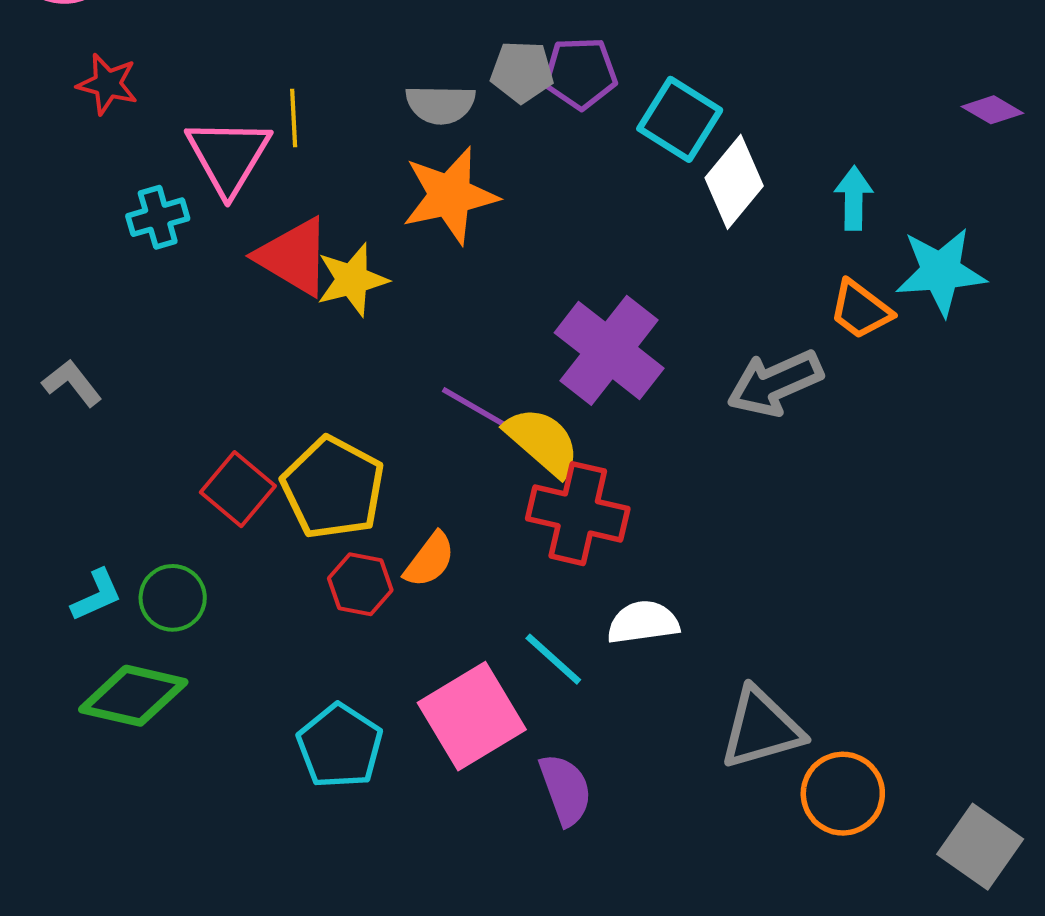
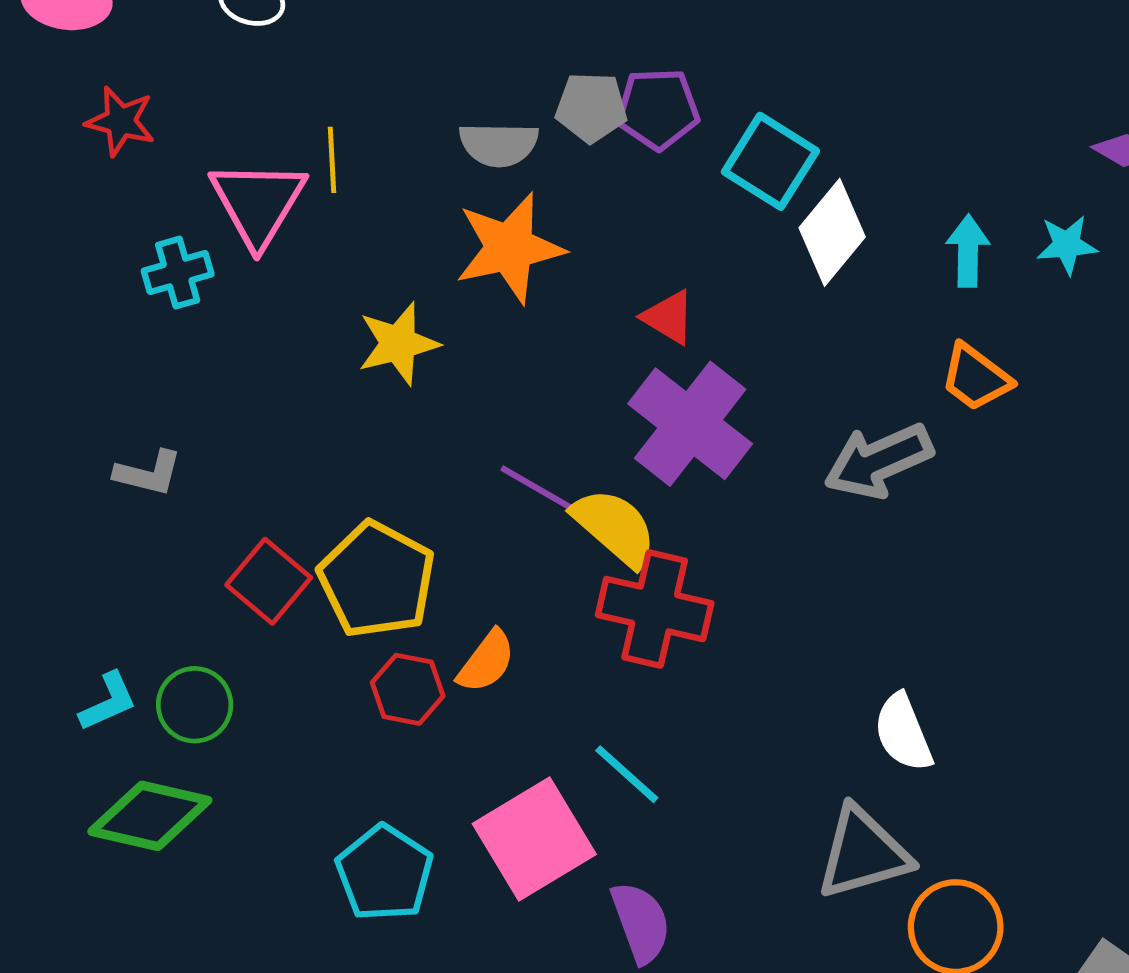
red triangle: (294, 257) -> (669, 317), moved, size x0.6
cyan star: (941, 272) -> (1067, 245), moved, size x0.6
gray L-shape: (72, 383) -> (148, 473), moved, turned 142
white semicircle: (643, 622) -> (903, 733), moved, turned -104

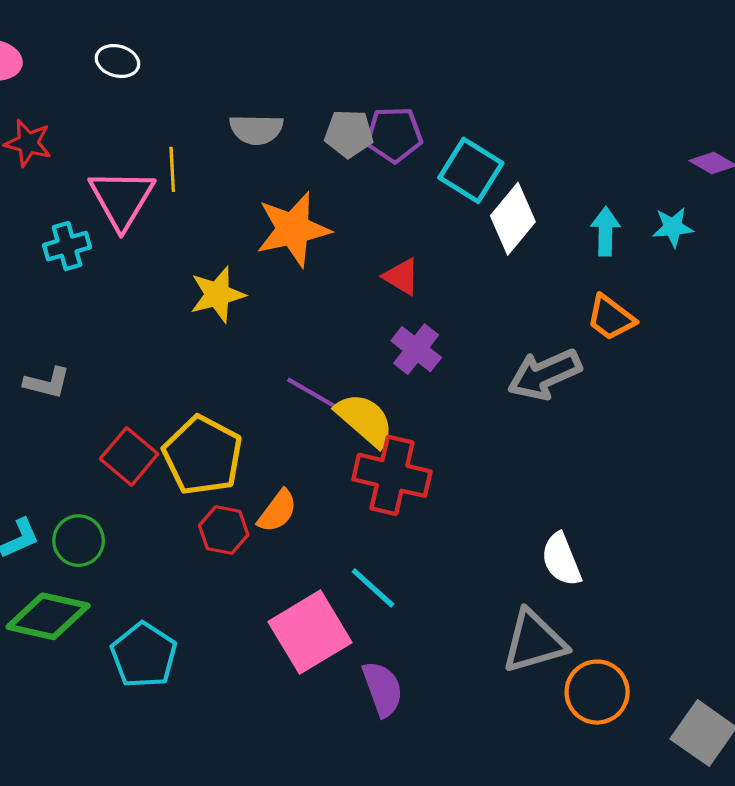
gray semicircle: (499, 144) -> (256, 129), moved
purple cross: (690, 424) -> (416, 349), size x0.6
cyan pentagon: (384, 873) -> (144, 655), moved

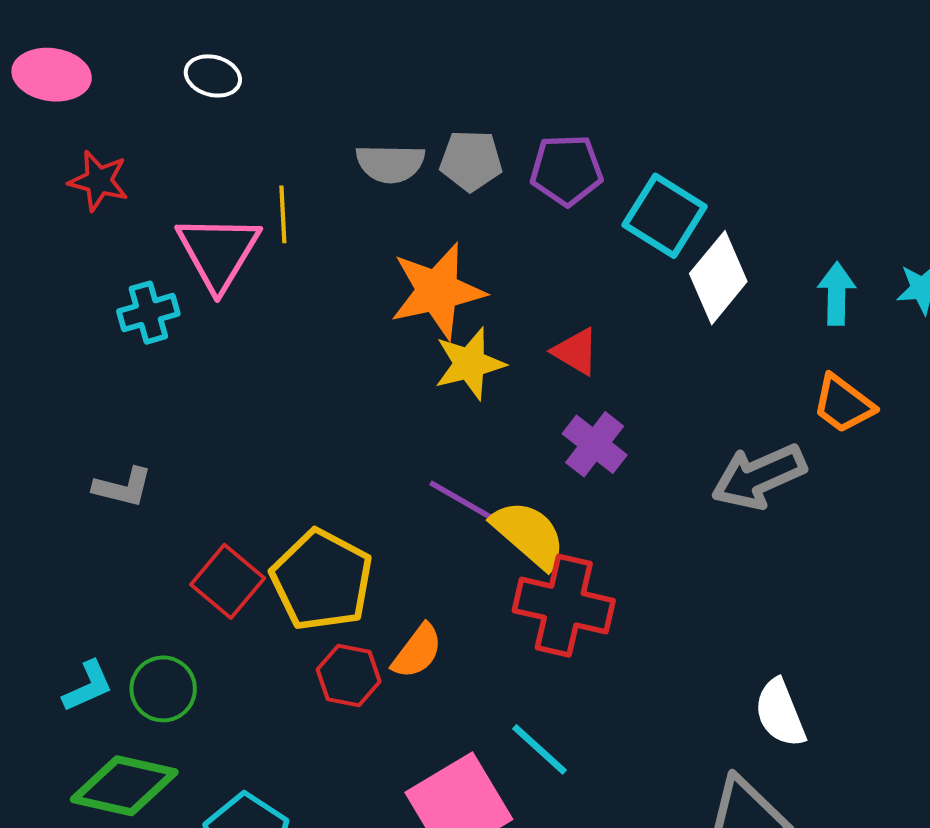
gray pentagon: (349, 134) -> (471, 161), moved
yellow star: (217, 294) -> (470, 364), moved

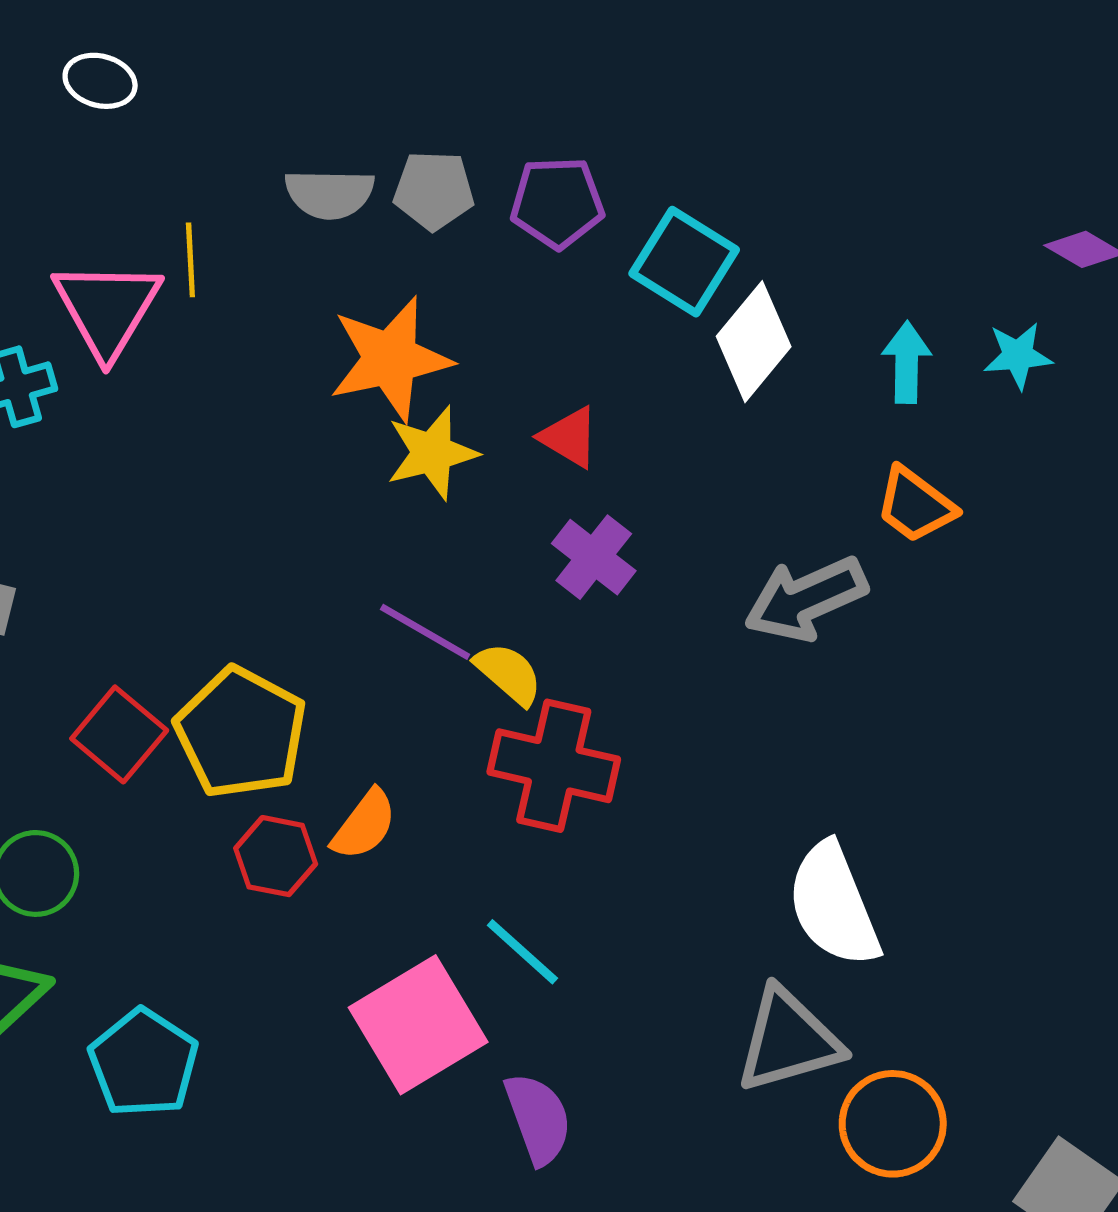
yellow semicircle: (529, 534) -> (509, 674), size x0.7
white semicircle: (780, 713) -> (834, 905), size x1.4

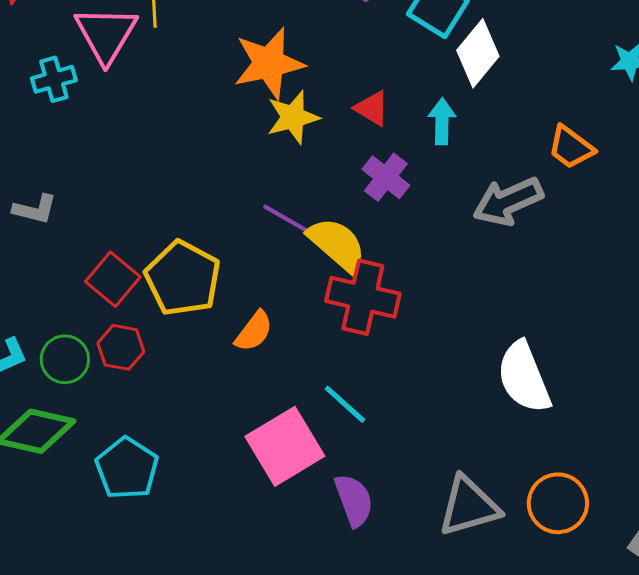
cyan arrow: (907, 362) -> (442, 121), moved
yellow semicircle: (509, 674) -> (337, 244), size x1.5
red hexagon: (276, 856) -> (121, 347), moved
gray triangle: (788, 1040) -> (469, 506), moved

